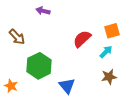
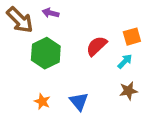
brown arrow: (17, 37) -> (20, 20), moved, size x1.4
green hexagon: (39, 66) -> (46, 53), moved
orange star: (11, 86) -> (42, 101), moved

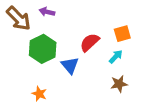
blue triangle: (79, 101) -> (70, 65), moved

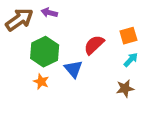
brown arrow: (19, 18) -> (19, 20), turned -80
cyan arrow: (116, 57) -> (131, 60), moved
orange star: (39, 94) -> (41, 82), moved

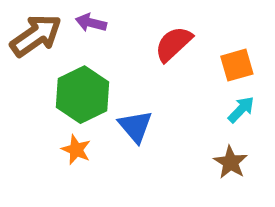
red semicircle: (94, 45) -> (173, 44), moved
brown star: (125, 88) -> (231, 162), turned -30

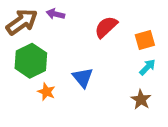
green hexagon: (82, 95) -> (31, 61), moved

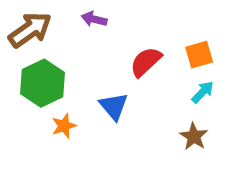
purple arrow: (55, 14) -> (94, 19), moved
red semicircle: (106, 27) -> (146, 62), moved
orange star: (46, 92) -> (64, 126), turned 30

